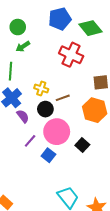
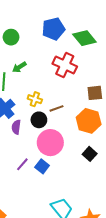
green arrow: (23, 47) -> (19, 67), moved
purple semicircle: (23, 116) -> (16, 127), turned -136
purple line: (30, 141) -> (22, 164), moved
black square: (82, 145) -> (90, 154), moved

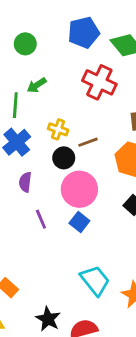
purple semicircle: (16, 127) -> (25, 182), moved
purple line: (22, 164) -> (41, 219), turned -64
blue square: (42, 166) -> (79, 222), moved

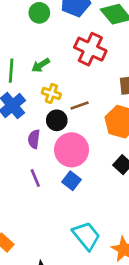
green circle: (25, 44) -> (39, 13), moved
green arrow: (37, 85) -> (41, 65), moved
purple semicircle: (25, 182) -> (34, 139), moved

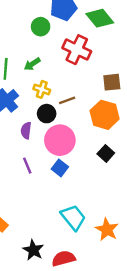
green circle: (39, 13) -> (41, 27), moved

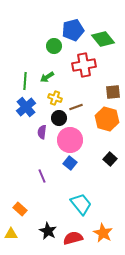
red cross: (77, 50) -> (84, 65), turned -35
black square: (106, 153) -> (110, 159), moved
purple line: (27, 166) -> (42, 176), moved
orange star: (107, 230) -> (103, 233), moved

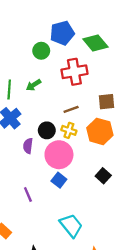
yellow cross: (55, 98) -> (69, 130), moved
brown line: (76, 107) -> (71, 109), moved

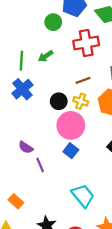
purple semicircle: (28, 146) -> (26, 147), moved, turned -64

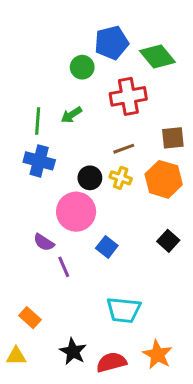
blue cross: (22, 89) -> (39, 161), turned -35
pink circle: (71, 125) -> (76, 212), moved
cyan trapezoid: (83, 196) -> (124, 310), turned 135

